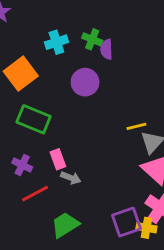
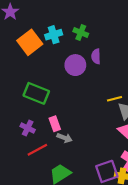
purple semicircle: (106, 49) -> (96, 56), moved
orange square: (21, 74) -> (30, 42), moved

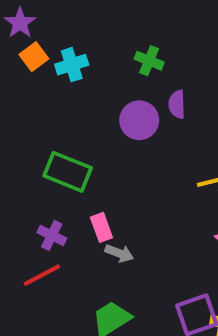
cyan cross: (54, 35) -> (72, 65), moved
orange square: (30, 42) -> (34, 57), moved, size x0.6
red line: (37, 150) -> (42, 275), moved

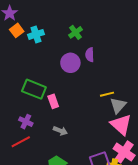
green cross: (149, 61) -> (75, 32), turned 32
pink rectangle: (101, 227) -> (53, 101), moved

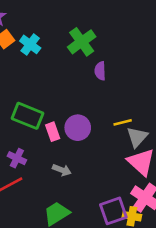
green cross: (75, 32) -> (82, 42), size x1.5
cyan cross: (36, 34) -> (30, 44), turned -35
purple circle: (70, 63) -> (78, 128), moved

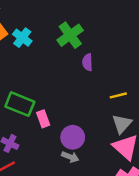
yellow line: (123, 122) -> (118, 95), moved
purple circle: (78, 128) -> (73, 137), moved
gray arrow: (62, 170) -> (70, 157), moved

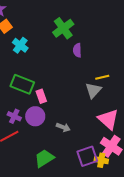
cyan cross: (22, 38) -> (20, 45), moved
gray triangle: (122, 124) -> (93, 90), moved
purple circle: (73, 137) -> (35, 116), moved

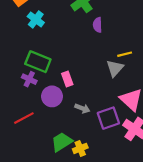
pink rectangle: (41, 96) -> (67, 79), moved
purple cross: (14, 116) -> (29, 79), moved
purple square: (87, 156) -> (108, 118), moved
yellow cross: (101, 160) -> (80, 148), moved, turned -32

